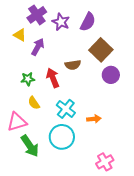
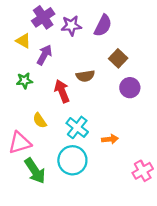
purple star: (61, 22) -> (71, 26), turned -30
brown square: (101, 50) -> (118, 58), size x0.7
green star: (28, 79) -> (24, 81), moved
pink cross: (105, 162) -> (143, 171), moved

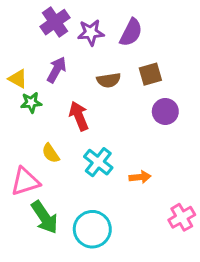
yellow triangle: (23, 41) -> (18, 79), moved
brown square: (118, 58) -> (150, 74), turned 30
brown semicircle: (85, 76) -> (109, 80), moved
cyan circle: (72, 160) -> (92, 229), moved

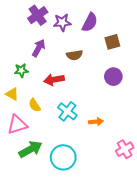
brown square: (150, 74) -> (112, 42), moved
yellow triangle: (18, 79) -> (12, 94), moved
red arrow: (79, 116) -> (54, 80), turned -78
green arrow: (45, 217) -> (30, 149), turned -85

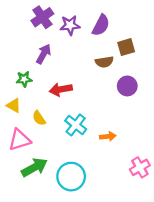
brown semicircle: (74, 55) -> (104, 62), moved

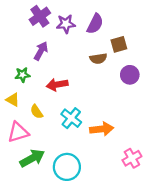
purple circle: (127, 86) -> (130, 75), moved
orange arrow: (108, 136) -> (102, 129), size x1.5

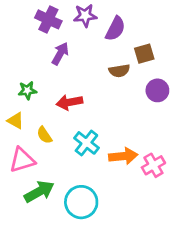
purple cross: (40, 16) -> (48, 19), turned -30
purple star: (66, 24) -> (85, 16), moved
purple arrow: (41, 51) -> (60, 54), moved
pink cross: (132, 158) -> (153, 165), moved

